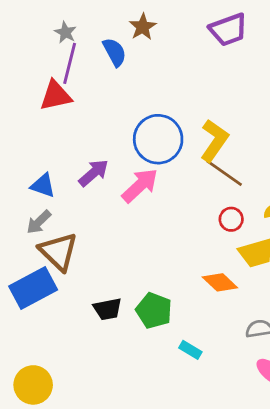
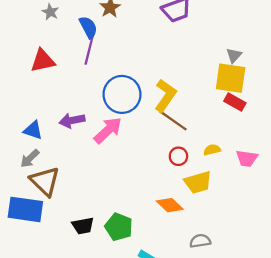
purple line: (70, 63) -> (89, 49), moved
purple arrow: (94, 173) -> (72, 120), turned -150
blue rectangle: (33, 288) -> (25, 209), turned 36

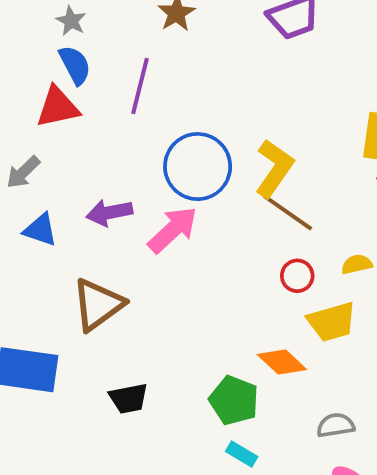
blue semicircle: (88, 27) -> (75, 65), moved
gray arrow: (30, 158) -> (23, 172), moved
brown triangle: (45, 181) -> (98, 305), moved, turned 40
green pentagon: (119, 227) -> (234, 400), moved

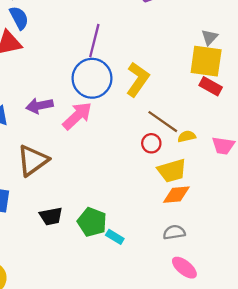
purple line: (140, 86) -> (94, 41), moved
brown line: (288, 213) -> (163, 122), moved
orange diamond: (282, 362) -> (176, 195), moved, turned -48
green pentagon: (234, 400) -> (92, 222), moved
cyan rectangle: (242, 454) -> (115, 237), moved

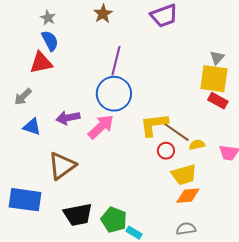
yellow L-shape: (138, 79) -> (154, 125), moved, turned -132
black trapezoid: (51, 216) -> (78, 215), size x1.4

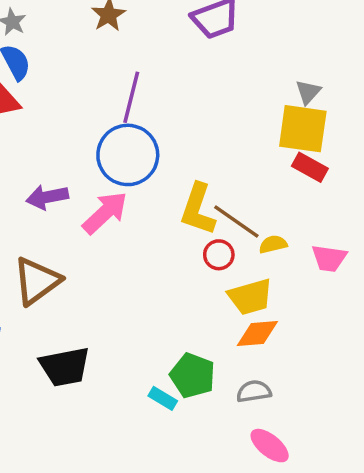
yellow L-shape: (154, 125) -> (198, 209), turned -64
green pentagon: (114, 220) -> (193, 376), moved

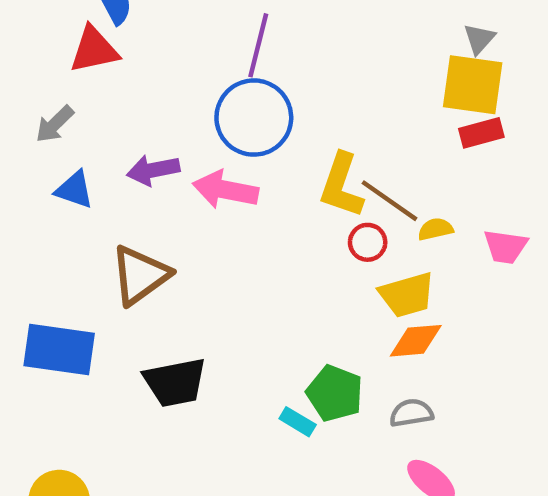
red rectangle: (310, 167) -> (481, 133), turned -44
pink arrow: (105, 213) -> (225, 190), turned -126

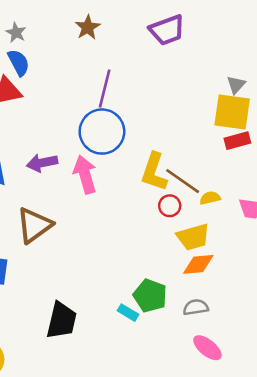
pink arrow: (225, 190) -> (85, 175), turned 63
black trapezoid: (175, 382) -> (62, 320), moved, turned -66

